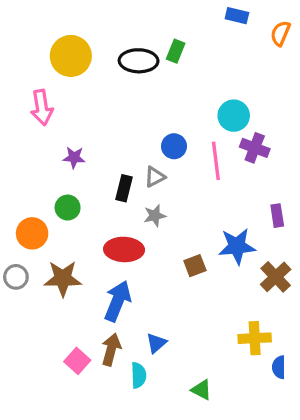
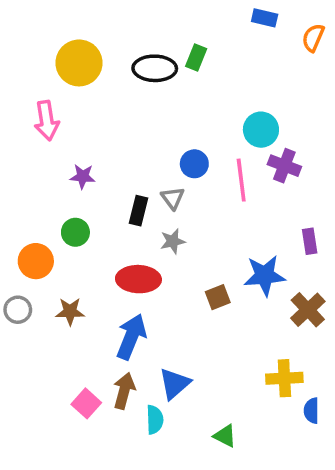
gray triangle: (155, 177) -> (173, 198), turned -40
brown star: (63, 279) -> (70, 312), size x0.7
blue triangle: (156, 343) -> (175, 384), size x1.4

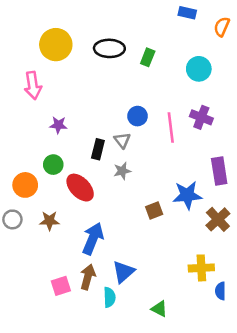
green rectangle: (196, 58) -> (148, 57), moved
cyan circle: (261, 130) -> (199, 69), moved
purple rectangle: (310, 241) -> (219, 171), size x1.5
red ellipse: (138, 279) -> (80, 188), moved, turned 44
pink square: (86, 403) -> (61, 286), turned 30

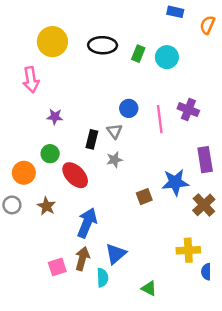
cyan circle: (199, 69) -> (167, 57), moved
brown star: (49, 221) -> (46, 206), turned 30

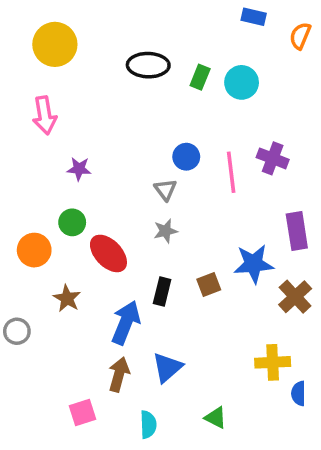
yellow circle: (52, 42) -> (55, 44), moved
black rectangle: (92, 139) -> (162, 291), moved
gray circle: (12, 205) -> (17, 331), moved
pink square: (57, 267) -> (83, 412), moved
cyan semicircle: (103, 278) -> (148, 425), moved

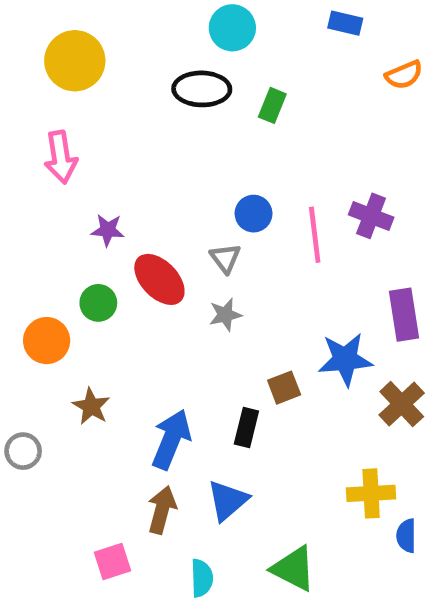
orange semicircle: (300, 36) -> (404, 75), moved, turned -136
cyan circle: (242, 82) -> (232, 28), moved
red ellipse: (108, 253) -> (159, 279), moved
black rectangle: (162, 291) -> (246, 428), moved
green triangle: (216, 418) -> (293, 569), size x1.5

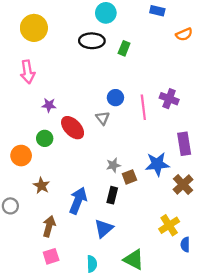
gray star: (225, 315) -> (113, 165), moved
yellow cross: (371, 493) -> (169, 225), turned -30
brown arrow: (162, 510) -> (49, 226), moved

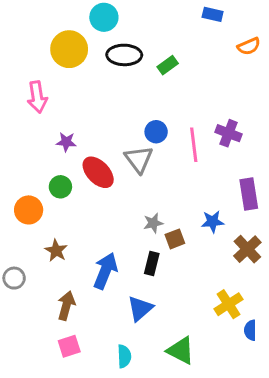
cyan circle: (106, 13) -> (104, 17), moved
yellow circle: (34, 28) -> (69, 49), moved
green rectangle: (124, 48) -> (168, 65), turned 32
gray triangle: (103, 118) -> (139, 159), size x1.5
blue star: (157, 164) -> (213, 222), size x0.7

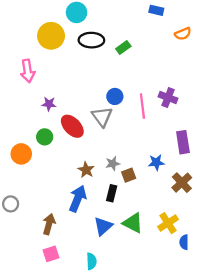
brown star: (56, 251) -> (86, 170), moved
green triangle: (181, 351) -> (133, 223), moved

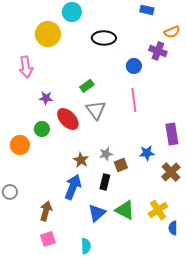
black ellipse: (91, 40) -> (104, 38), moved
green rectangle: (123, 48) -> (87, 86), moved
blue circle: (115, 96) -> (134, 66), moved
purple cross: (168, 98) -> (158, 51), moved

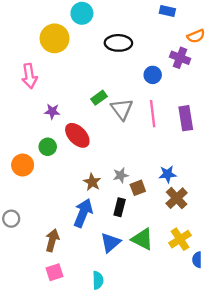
gray triangle: (96, 110) -> (122, 109), moved
purple rectangle: (172, 134) -> (186, 118), moved
brown cross: (171, 172) -> (177, 198), moved

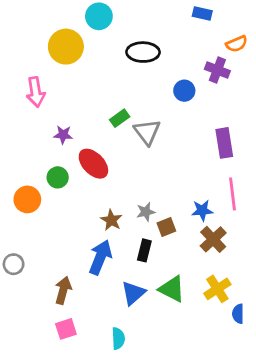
pink line: (153, 114) -> (233, 194), moved

